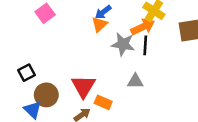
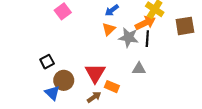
orange triangle: (99, 24) -> (109, 29), moved

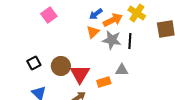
orange arrow: (145, 23) -> (113, 20), moved
brown circle: (64, 80) -> (61, 66), moved
orange rectangle: (112, 87) -> (104, 82), moved, turned -40

